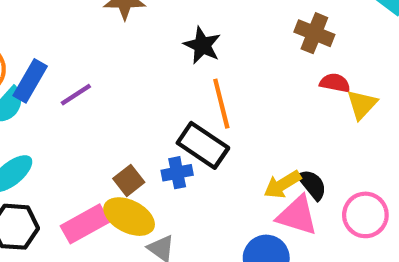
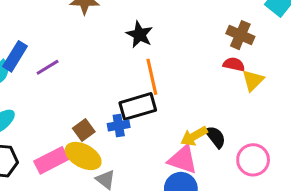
brown cross: (314, 33) -> (240, 35), moved
black rectangle: (203, 145) -> (138, 106), turned -52
pink triangle: (297, 215) -> (183, 160), moved

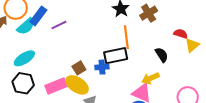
brown cross: (240, 35) -> (149, 13), moved, turned 30
black semicircle: (215, 137) -> (162, 55), moved

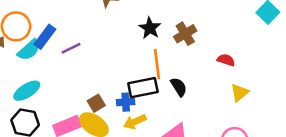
yellow triangle: (192, 45) -> (240, 93), moved
black semicircle: (162, 55) -> (179, 87), moved
yellow arrow: (151, 78) -> (135, 122), moved

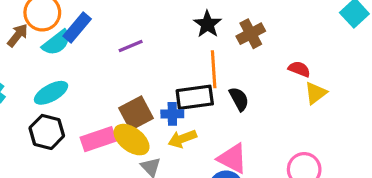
purple line: (71, 48) -> (131, 46), moved
yellow triangle: (240, 93) -> (316, 93), moved
brown square: (96, 103) -> (136, 113), size x1.5

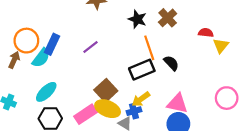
blue cross: (172, 114) -> (134, 111), moved

